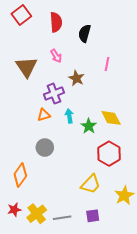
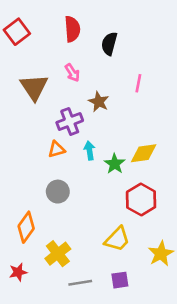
red square: (21, 15) -> (17, 32), moved
yellow diamond: (111, 118) -> (144, 153), turned -70
yellow cross: (37, 214) -> (58, 254), moved

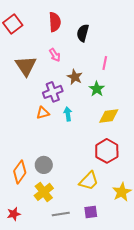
green star: (115, 164) -> (97, 89), moved
gray circle: (58, 192) -> (44, 165), moved
red star: (18, 272) -> (14, 214), moved

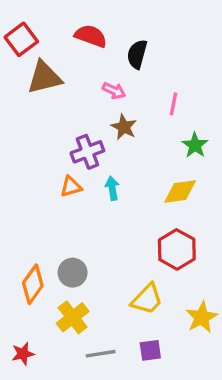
red semicircle: (55, 22) -> (91, 36), turned -66
pink arrow: (55, 55) -> (114, 91), moved, turned -32
brown triangle: (26, 66) -> (44, 77), moved, turned 50
green star: (97, 89) -> (195, 145), moved

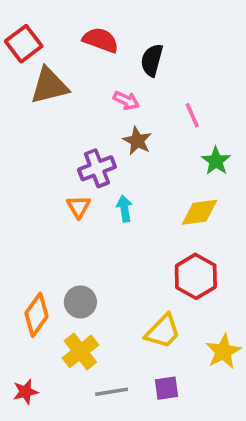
pink line: (173, 104) -> (192, 115), turned -35
orange triangle: (71, 187) -> (79, 207), turned -45

